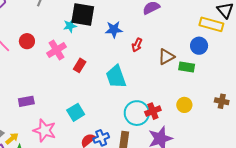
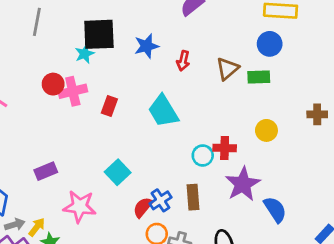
red circle: (27, 41) -> (53, 84), moved
pink cross: (56, 50) -> (73, 91), turned 30
red cross: (153, 111) -> (225, 148), turned 35
cyan circle: (137, 113) -> (203, 155), size x0.6

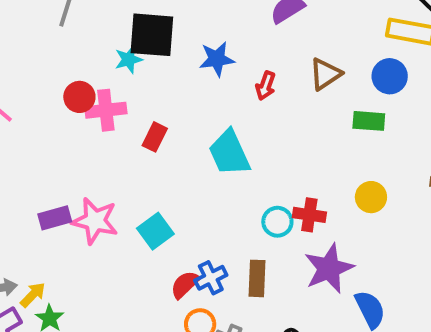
brown triangle: (227, 69) -> (325, 74), moved
pink star: (80, 206) -> (95, 221), moved

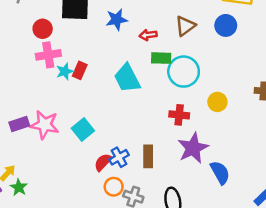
cyan star: (129, 59) -> (65, 71), moved
red arrow: (266, 86) -> (148, 35), turned 66
red circle: (79, 97) -> (43, 29), moved
green rectangle: (369, 121) -> (161, 58), moved
cyan circle: (277, 222) -> (184, 72), moved, size x1.6

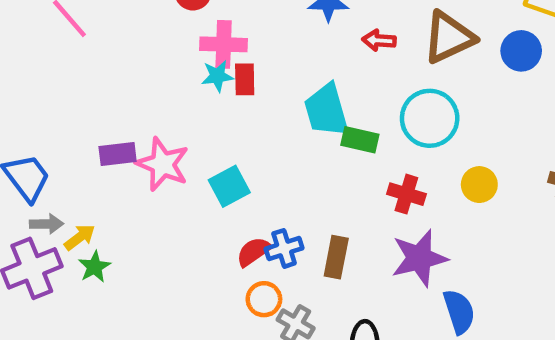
brown triangle: (185, 26) -> (449, 37), size x1.4
pink cross: (48, 55) -> (224, 44), moved
green rectangle: (161, 58) -> (360, 140), moved
red rectangle: (80, 70) -> (245, 79), turned -36

